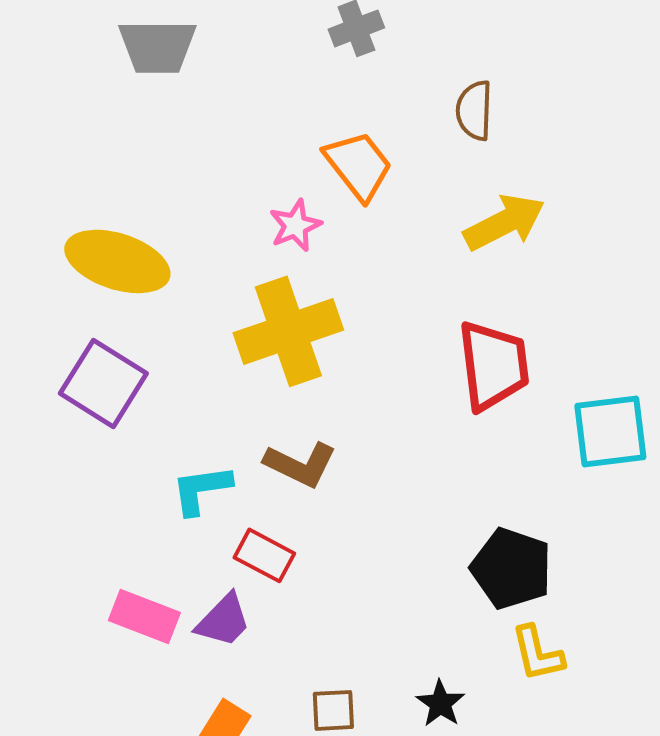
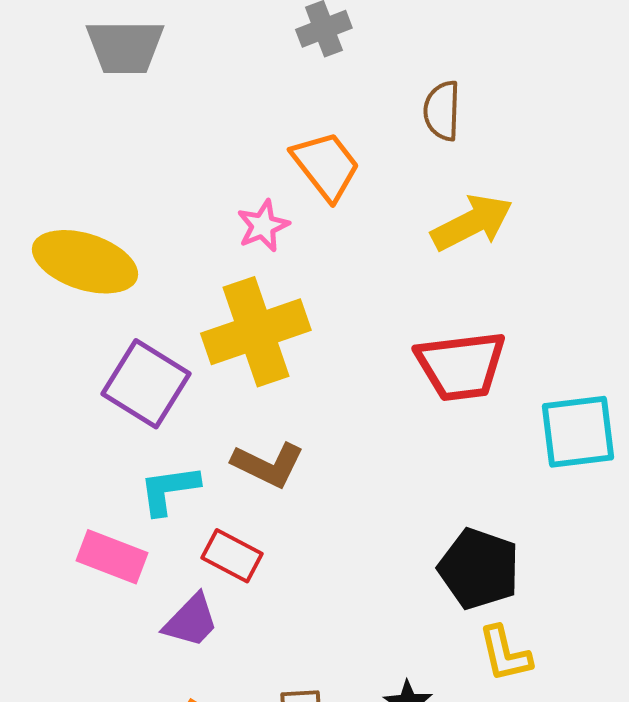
red trapezoid: (493, 365) -> (461, 366), turned 90
purple square: (103, 383) -> (146, 384), moved
pink rectangle: (144, 616) -> (112, 557), moved

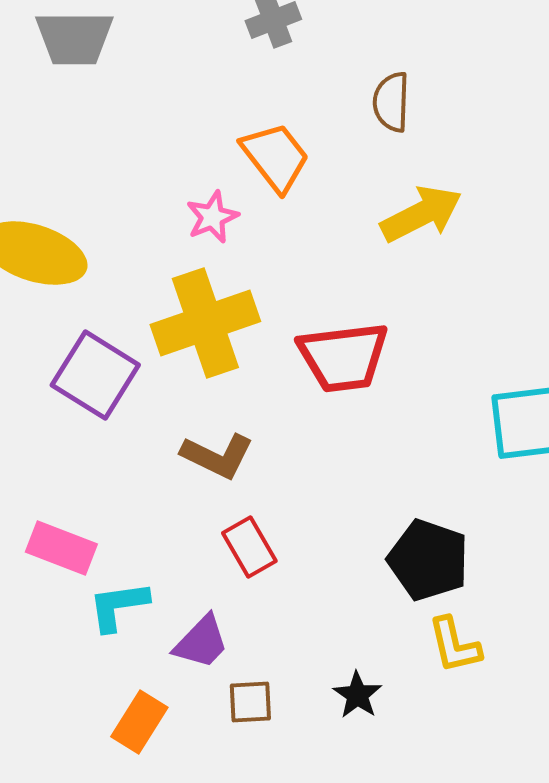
red trapezoid: (461, 366) -> (343, 357), moved
cyan L-shape: (169, 490) -> (118, 606), moved
red rectangle: (232, 556) -> (249, 547), moved, turned 32
purple trapezoid: (191, 621) -> (201, 642), moved

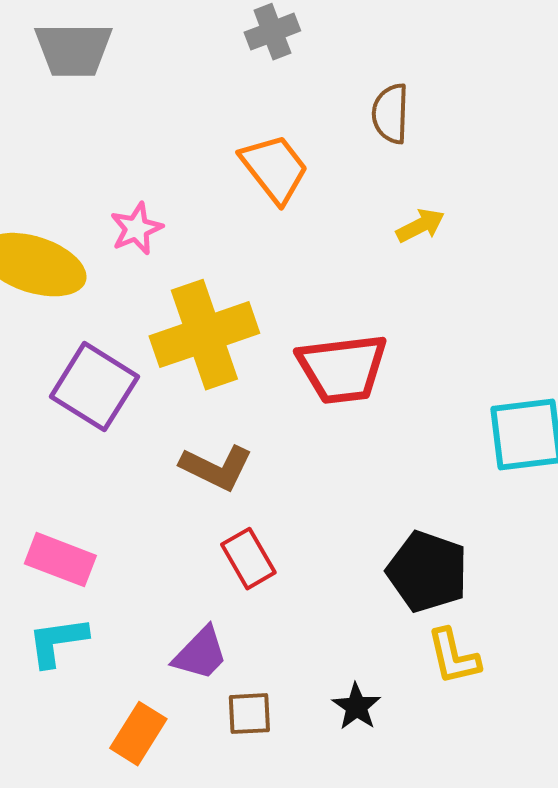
yellow arrow: (421, 214) -> (420, 226), size x0.6
pink star: (212, 217) -> (136, 229), moved
cyan L-shape: (118, 606) -> (57, 642), moved

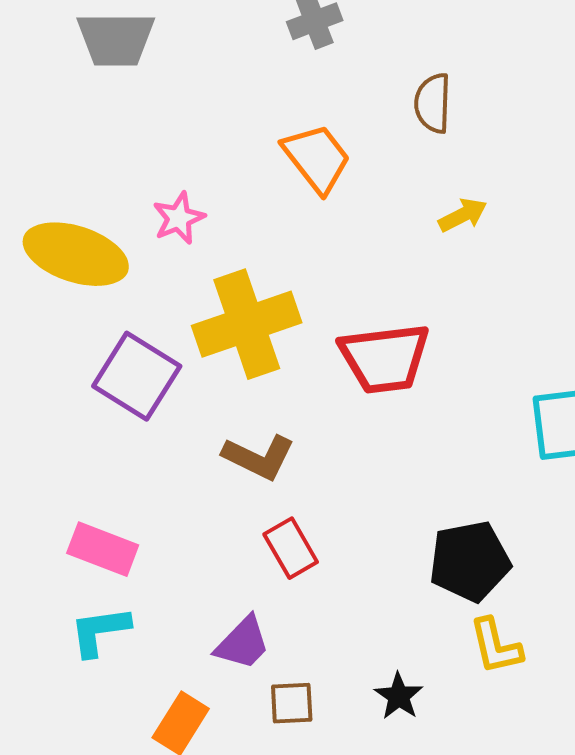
black pentagon: (427, 572) -> (470, 561), turned -30

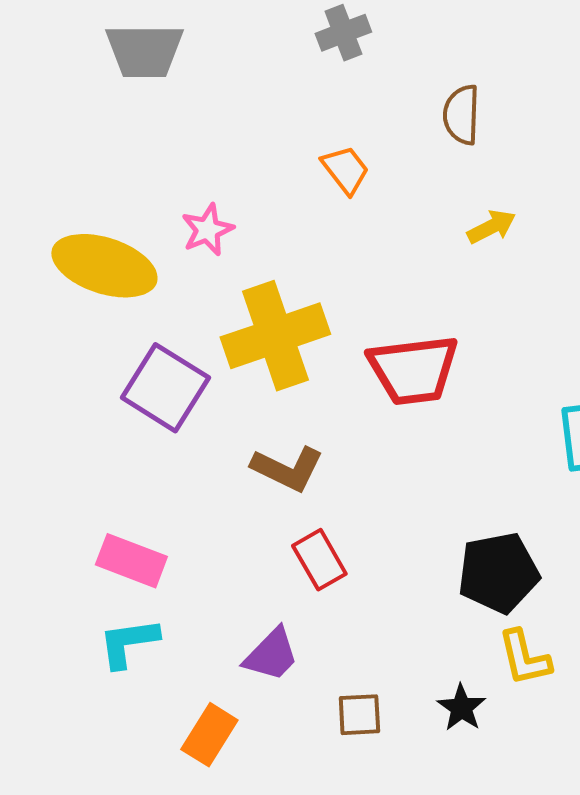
orange trapezoid: (317, 158) -> (345, 170), size x0.7
black star: (399, 696) -> (461, 708), moved
brown square: (292, 703) -> (359, 715), moved

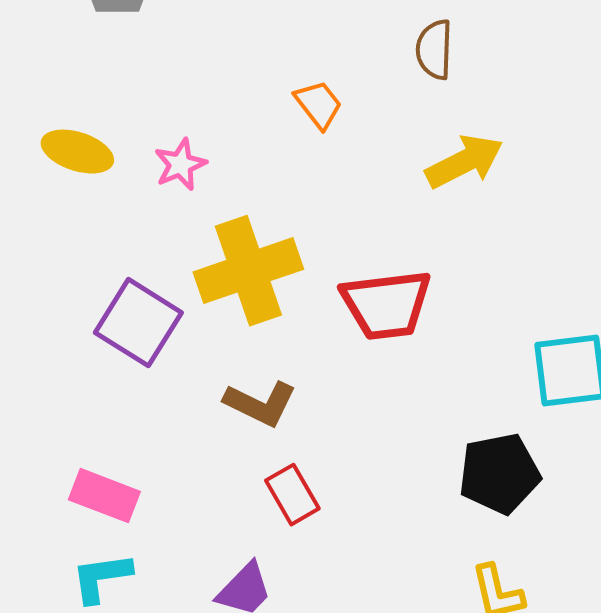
yellow arrow: (491, 227) -> (464, 162), size x1.6
yellow ellipse: (104, 266) -> (77, 152), moved, size x0.7
black pentagon: (498, 573) -> (499, 474), moved

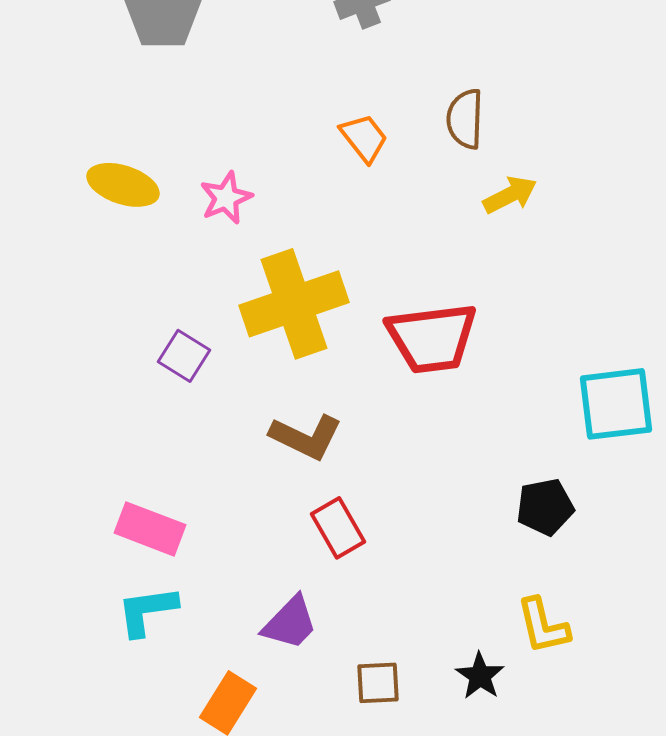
brown semicircle: (434, 50) -> (465, 119), moved
yellow arrow: (464, 162) -> (510, 195), size x0.7
purple square: (138, 323) -> (184, 356), size x0.6
black pentagon: (499, 474) -> (545, 507), size x0.7

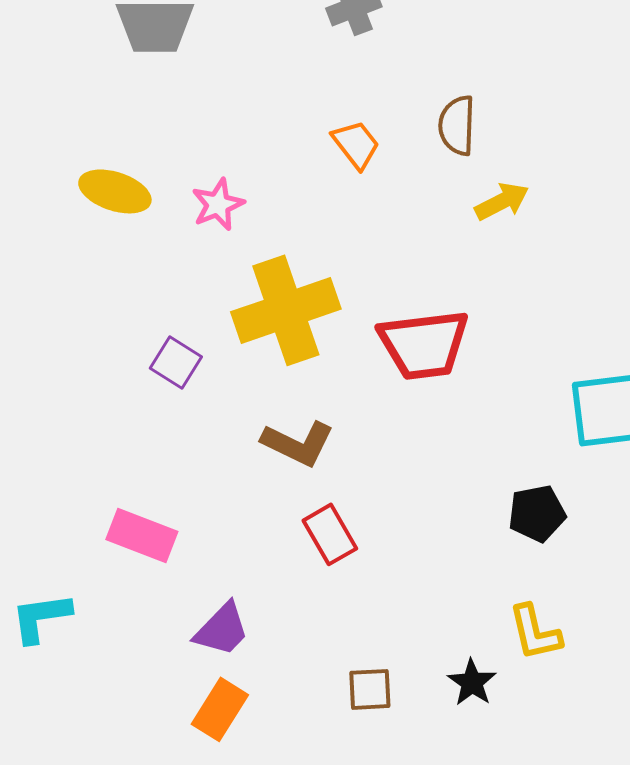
cyan L-shape: (147, 611) -> (41, 617), moved
purple trapezoid: (290, 623) -> (222, 629), moved

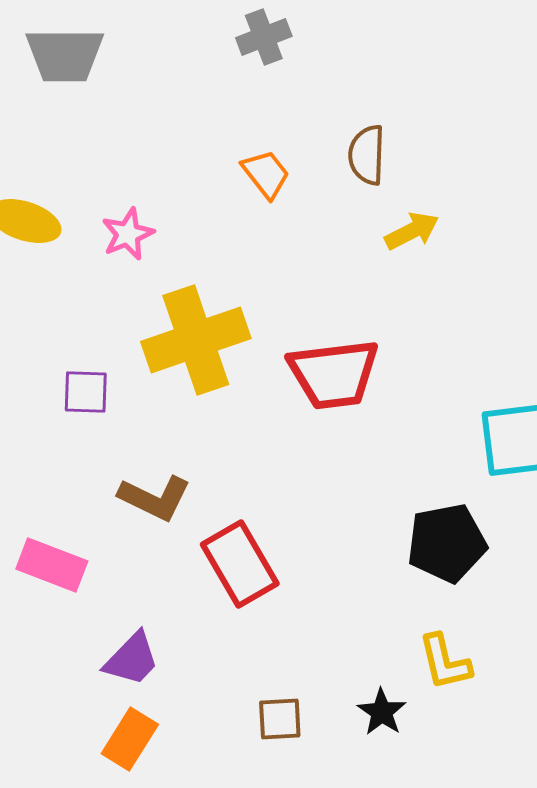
purple square: (176, 362) -> (86, 392), turned -30
brown L-shape: (298, 443) -> (155, 498), moved
black pentagon: (537, 513) -> (447, 543), size x1.4
red rectangle: (330, 534) -> (240, 564), size x1.4

